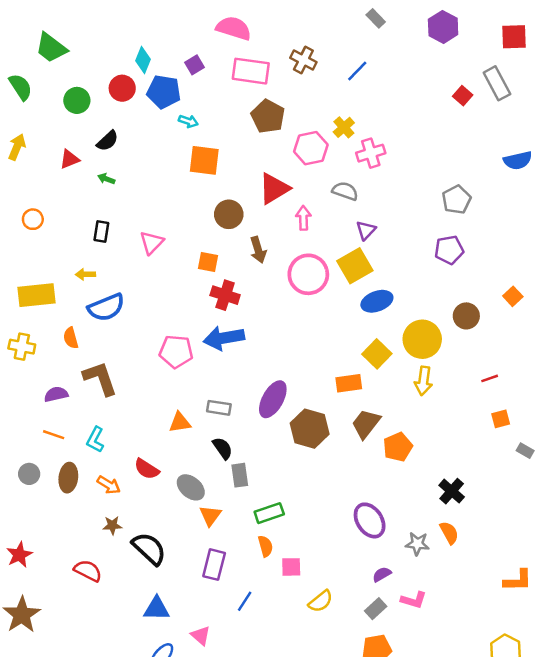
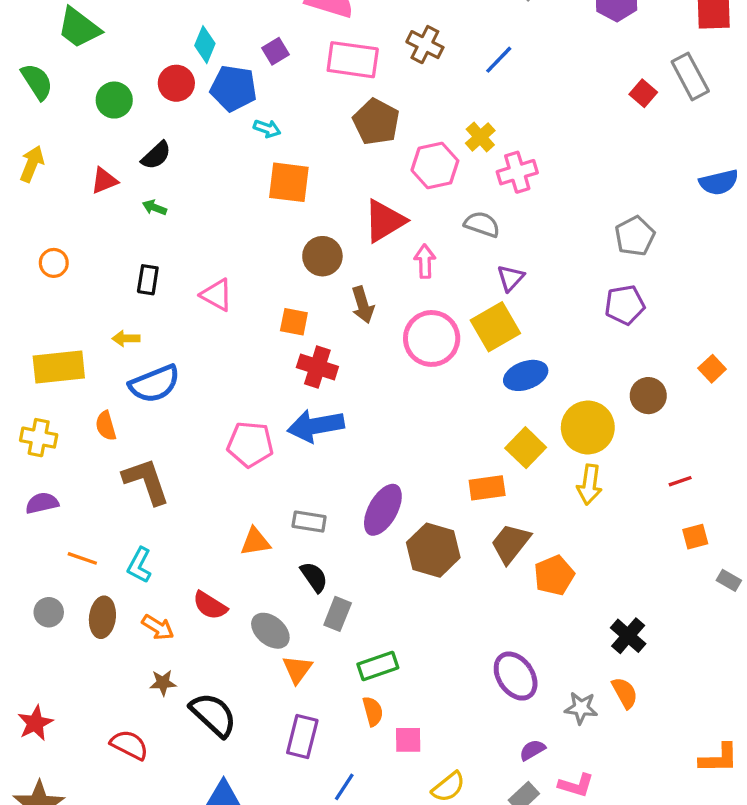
pink triangle: (152, 242) -> (217, 295), turned -45
purple semicircle: (56, 394) -> (42, 503), moved
gray rectangle: (240, 475) -> (338, 614), turned 30

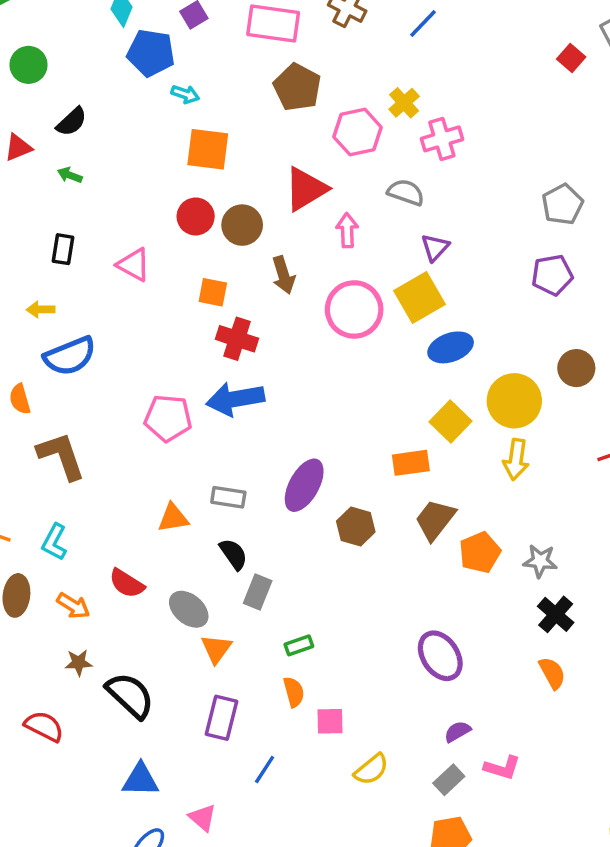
red circle: (176, 83) -> (196, 216), moved
brown hexagon: (433, 550) -> (356, 527), size x0.7
green rectangle: (378, 666) -> (299, 645), size x0.7
gray star: (581, 708) -> (540, 561), moved

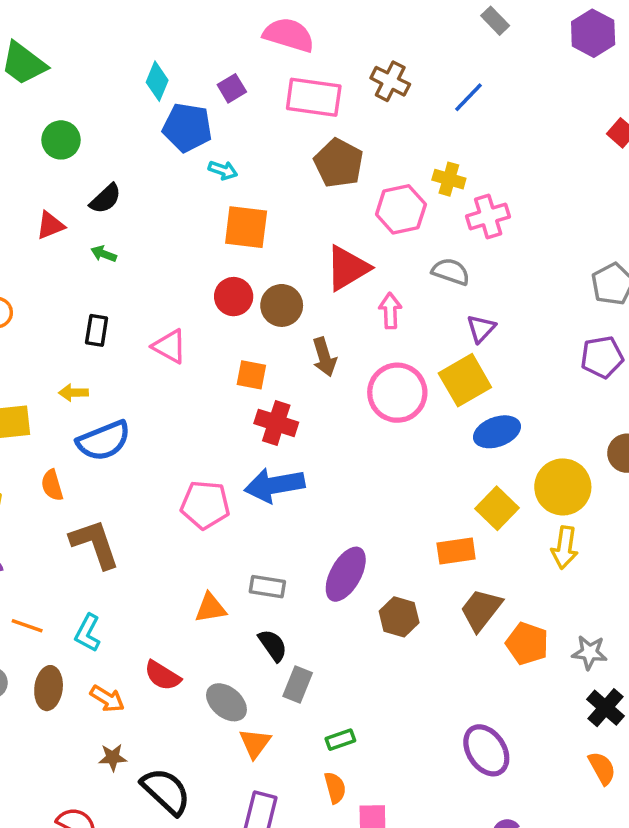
yellow cross: (404, 103) -> (449, 179), turned -32
orange pentagon: (480, 552) -> (527, 644), turned -30

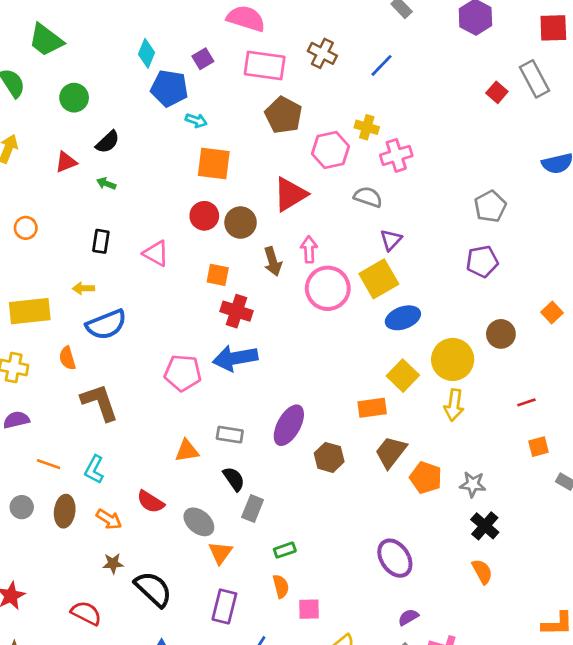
pink arrow: (390, 311) -> (309, 249), moved

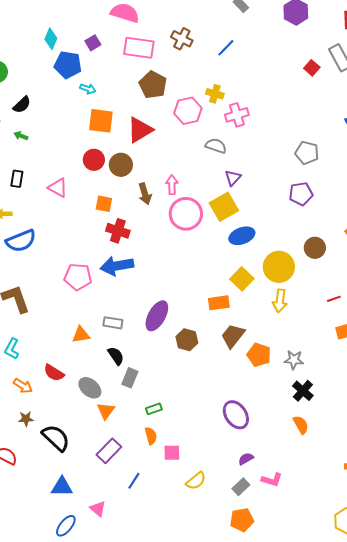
red triangle: (290, 194) -> (140, 130), moved
gray pentagon: (490, 206) -> (307, 153), turned -30
purple rectangle: (224, 606) -> (109, 451), turned 30

